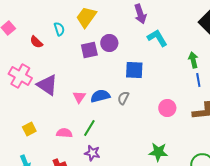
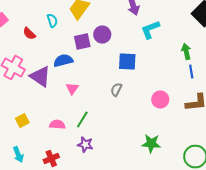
cyan L-shape: (157, 38) -> (150, 30), turned -80
blue semicircle: (100, 96) -> (63, 61), moved

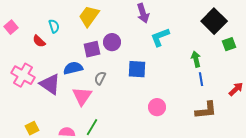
cyan semicircle: (52, 21) -> (54, 26), moved
pink triangle: (72, 89) -> (82, 96), size x1.5
gray semicircle: (116, 90) -> (100, 78), moved
pink circle: (160, 100) -> (157, 107), moved

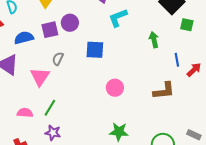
green square: (229, 44) -> (187, 25), turned 32
blue semicircle: (73, 68) -> (24, 38), moved
blue line: (201, 79) -> (177, 60), moved

